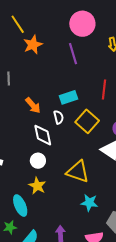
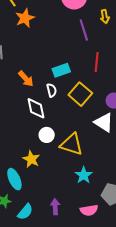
purple line: (73, 54) -> (84, 30), moved
white circle: (38, 161) -> (47, 135), moved
cyan star: (89, 203) -> (84, 175), turned 30

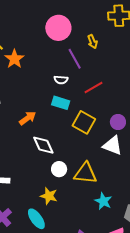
red line: (97, 62) -> (94, 88), turned 66
cyan rectangle: (61, 70) -> (61, 103), turned 48
orange arrow: (26, 79) -> (28, 118), turned -72
white semicircle: (52, 90) -> (61, 80), moved, turned 120

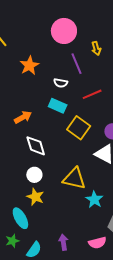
orange star: (14, 59) -> (29, 65), moved
white circle: (59, 169) -> (34, 175), moved
cyan star: (103, 201) -> (94, 200), moved

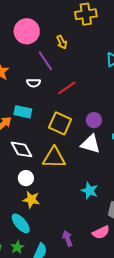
cyan rectangle: (58, 106) -> (23, 112), moved
yellow triangle: (74, 179) -> (54, 158), moved

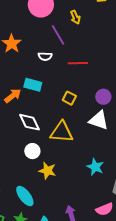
red line: (67, 88) -> (78, 63), turned 30
yellow square: (60, 123) -> (69, 98), size x0.6
yellow star: (31, 200) -> (47, 171), moved

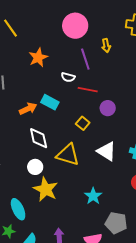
red line: (78, 63) -> (88, 90), moved
purple circle: (103, 97) -> (108, 108), moved
yellow star: (47, 171) -> (46, 189), size x1.4

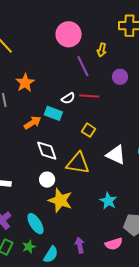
yellow arrow: (106, 45) -> (102, 50), turned 32
orange star: (38, 58) -> (25, 83), moved
white semicircle: (68, 77) -> (68, 98), moved, turned -40
purple circle: (108, 108) -> (120, 77), moved

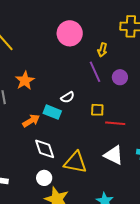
purple line: (83, 66) -> (95, 72), moved
red line: (89, 96) -> (115, 123), moved
yellow square: (89, 130) -> (97, 110), moved, turned -32

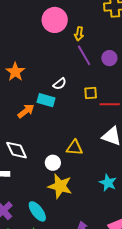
yellow arrow: (102, 50) -> (79, 34), moved
white diamond: (45, 149) -> (17, 150), moved
yellow triangle: (75, 162) -> (75, 148), size x0.7
white circle: (44, 178) -> (53, 163), moved

